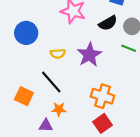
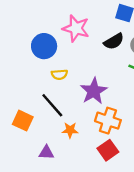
blue circle: (26, 33) -> (44, 46), moved
purple star: (89, 55) -> (94, 91), moved
orange star: (59, 109) -> (70, 130), moved

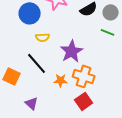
orange star: (70, 130) -> (61, 80), moved
purple triangle: (46, 153) -> (32, 103), turned 40

